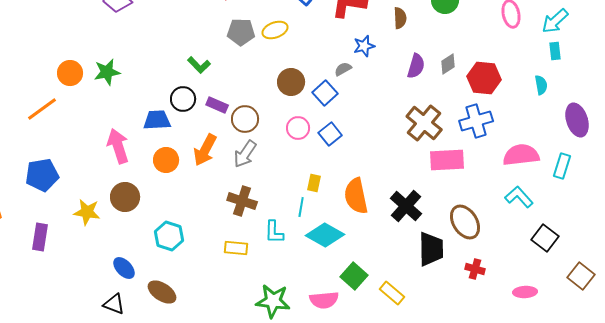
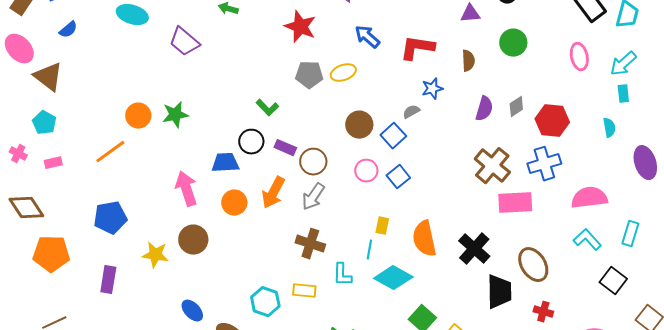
cyan rectangle: (562, 166) -> (630, 234), moved
cyan hexagon: (169, 236) -> (265, 302), moved

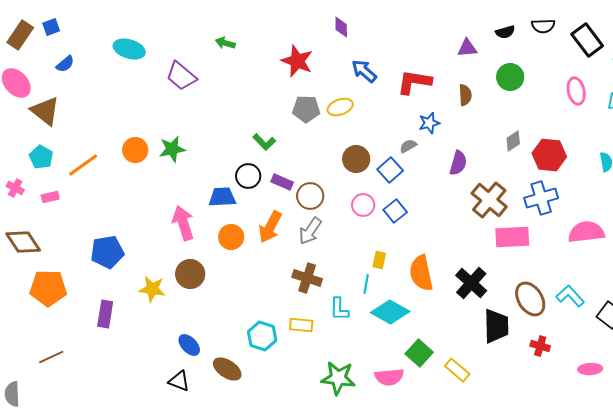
purple semicircle: (484, 109) -> (458, 163), moved
orange line: (110, 152) -> (83, 165), moved
cyan L-shape: (587, 240) -> (570, 296), moved

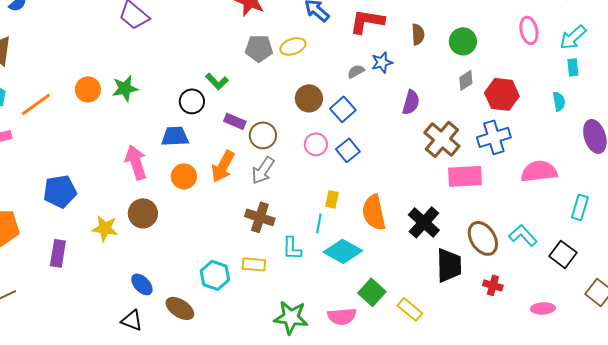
green circle: (510, 77) -> (463, 41), moved
gray semicircle: (408, 146) -> (356, 71), moved
black circle: (248, 176) -> (192, 101), moved

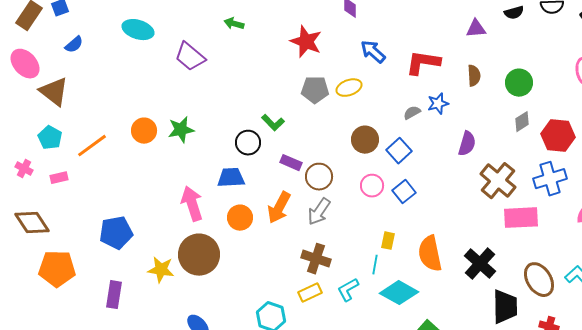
brown circle: (143, 213) -> (199, 255), size x1.4
cyan L-shape: (292, 248) -> (348, 290), turned 60
yellow rectangle: (254, 264) -> (310, 293), moved, turned -30

